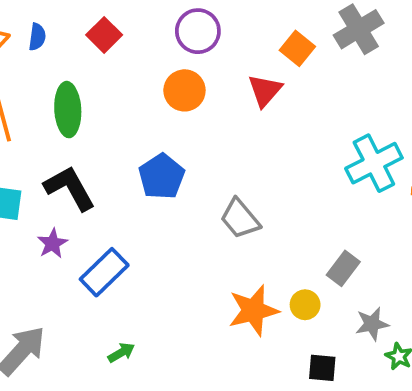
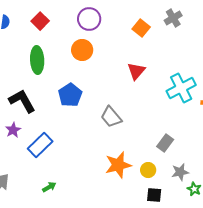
gray cross: (359, 29) -> (173, 18), size x0.7
red triangle: (265, 90) -> (136, 71), moved
green ellipse: (68, 110) -> (37, 60), moved
yellow circle: (305, 305) -> (148, 170), moved

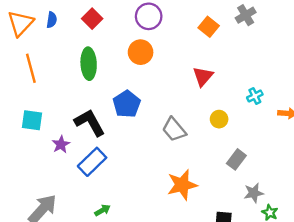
cyan cross: (181, 88) -> (255, 96), size x0.5
black L-shape: (22, 101) -> (90, 123), moved
yellow circle: (148, 170) -> (219, 119), moved

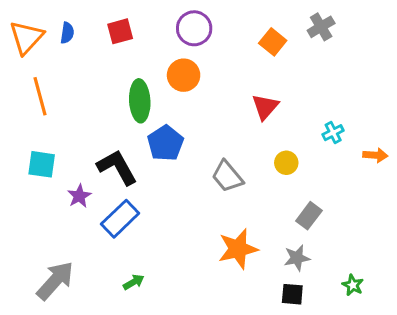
red square: (92, 19) -> (120, 31), turned 30
green ellipse: (89, 64) -> (140, 101), moved
gray star: (254, 193) -> (297, 258), moved

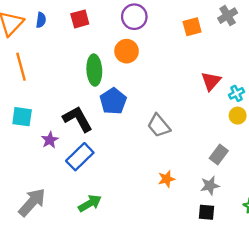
orange square: (273, 42) -> (192, 27), turned 36
red triangle: (265, 107) -> (211, 81), moved
yellow circle: (286, 163) -> (238, 116), moved
orange star: (238, 249) -> (167, 179), size x0.6
green arrow: (134, 282) -> (90, 203), size x1.5

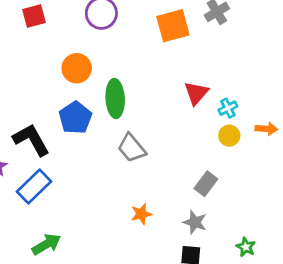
orange square: (192, 27) -> (173, 26), size x1.4
orange circle: (127, 51) -> (77, 68), moved
green ellipse: (94, 70) -> (115, 99), moved
gray star: (210, 186) -> (195, 222), turned 30

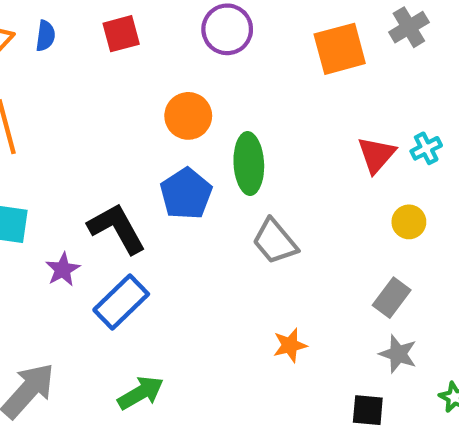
cyan cross: (228, 108) -> (426, 148), moved
yellow circle: (229, 136) -> (409, 222), moved
gray star: (195, 222) -> (398, 354), moved

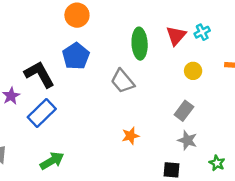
green ellipse: (249, 163) -> (140, 44), moved

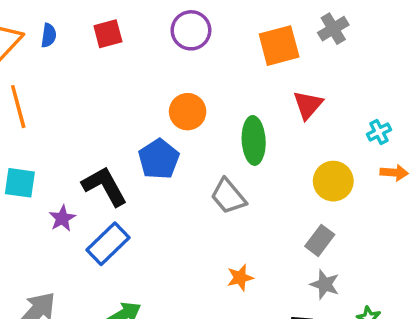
orange circle: (77, 15) -> (188, 112), moved
cyan cross: (202, 32) -> (379, 132), moved
red triangle: (176, 36) -> (308, 105), moved
yellow circle: (193, 71) -> (333, 181), size x1.5

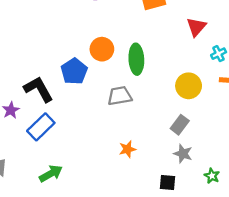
red triangle: (308, 105) -> (196, 27), moved
orange circle: (188, 112) -> (102, 49), moved
gray trapezoid: (228, 196) -> (120, 96), turned 120

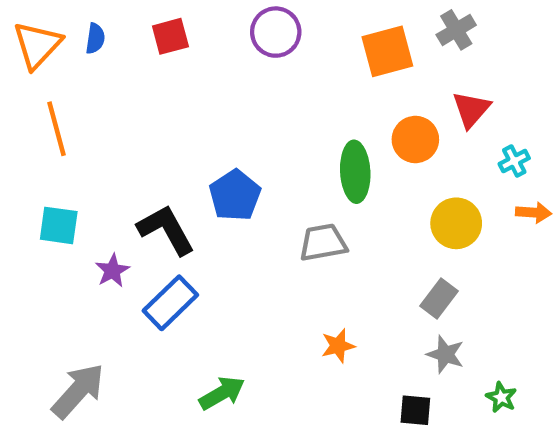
orange circle: (102, 49) -> (415, 139), moved
green arrow: (51, 174) -> (222, 393), moved

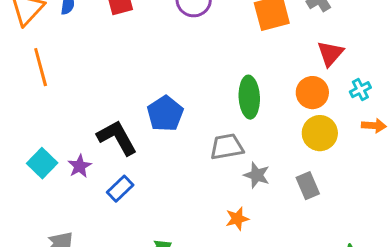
orange circle: (415, 139) -> (312, 93), moved
cyan square: (59, 225) -> (42, 163), moved, turned 36
gray rectangle: (439, 298) -> (308, 186), turned -60
blue rectangle: (170, 303) -> (120, 189), size x0.7
gray star: (445, 354) -> (257, 175), moved

